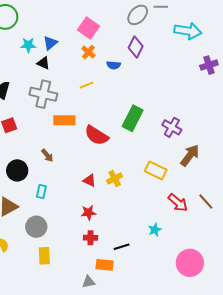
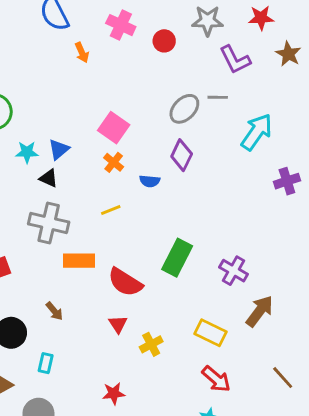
cyan arrow: (188, 31) -> (257, 132), turned -64
red triangle: (89, 181) -> (118, 324), moved, turned 32
red arrow: (178, 203) -> (216, 379), moved

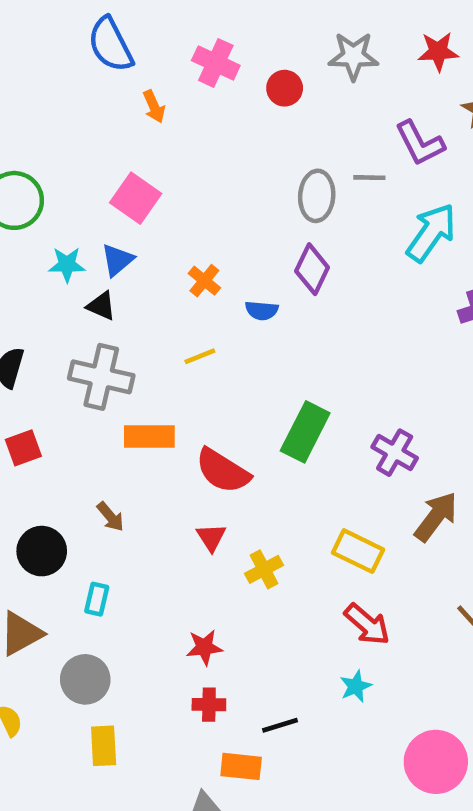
purple L-shape: (235, 60) -> (420, 143), moved
gray ellipse: (184, 109) -> (317, 196), turned -40
pink square: (114, 128) -> (136, 198), moved

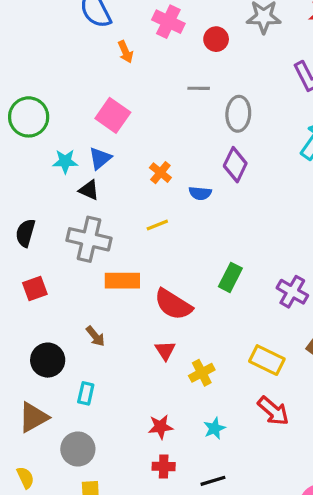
gray line: (369, 178) -> (199, 88), moved
green rectangle: (305, 432) -> (230, 277), size x0.7
cyan star: (356, 686) -> (214, 428), moved

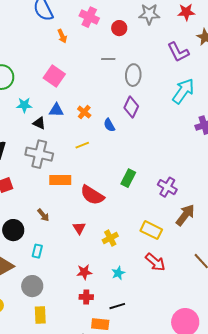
blue triangle: (100, 158) -> (56, 110), moved, turned 42
blue semicircle: (200, 193) -> (109, 125), turned 56
red triangle: (165, 351) -> (79, 228), moved

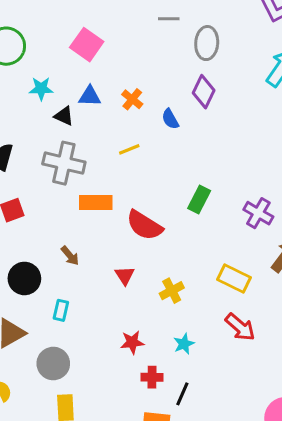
red cross: (86, 297) -> (152, 377), moved
black line: (117, 306) -> (182, 394), turned -49

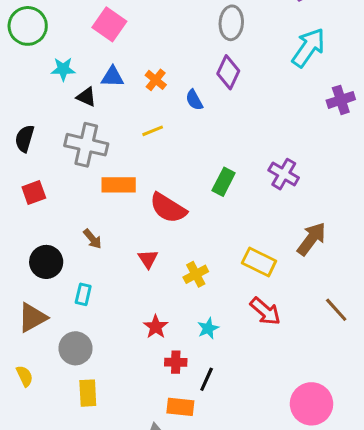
purple cross: (258, 213) -> (284, 174), moved
red star: (132, 342) -> (156, 327), turned -30

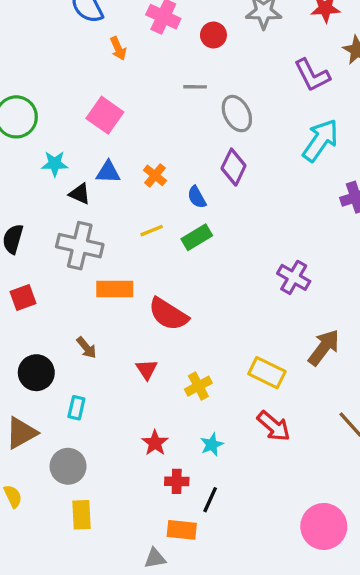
gray ellipse: (231, 23) -> (237, 114), turned -32
green rectangle: (224, 182) -> (197, 237), moved, turned 32

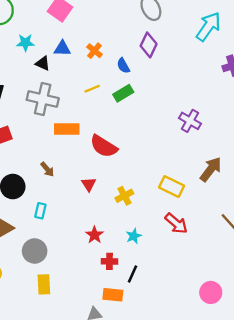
pink circle: (324, 526) -> (211, 292), size x0.7

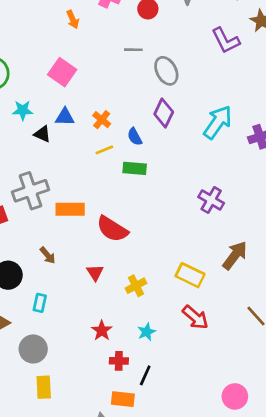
cyan arrow: (208, 27) -> (218, 122), moved
yellow line: (92, 89) -> (104, 150), moved
green rectangle: (123, 93) -> (135, 168), turned 36
gray cross: (43, 99) -> (31, 191), moved, turned -32

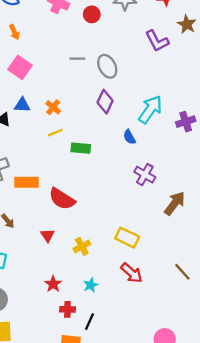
orange arrow: (73, 19) -> (14, 32), moved
gray line: (133, 50) -> (77, 59), moved
blue semicircle: (135, 137) -> (129, 137), moved
brown arrow: (235, 255) -> (175, 203), moved

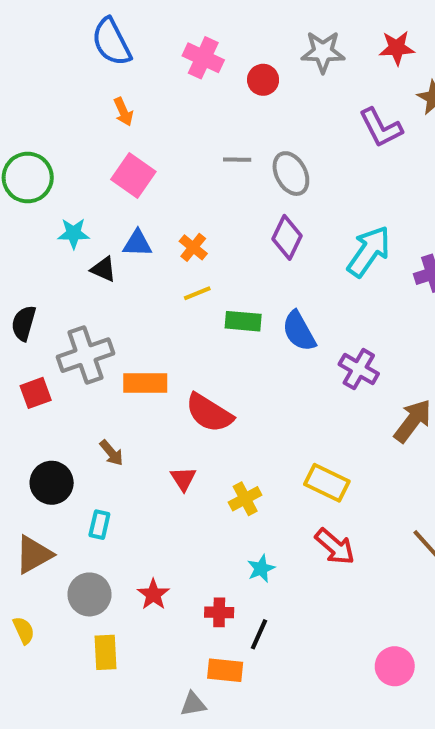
blue semicircle: (129, 137) -> (299, 331), moved, size x1.5
red star: (53, 284) -> (153, 594), moved

